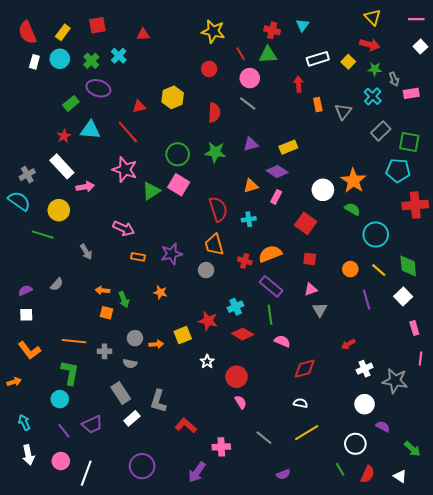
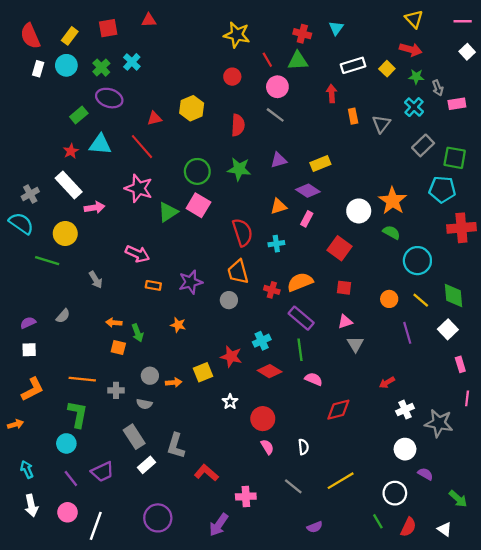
red triangle: (143, 34) -> (149, 20), moved
orange L-shape: (29, 350) -> (32, 389), turned -80
white semicircle: (301, 403) -> (303, 447), moved, turned 72

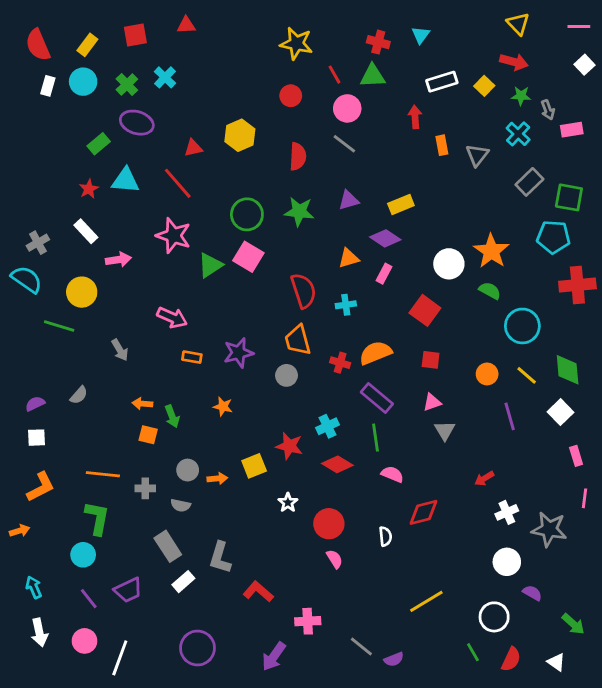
white rectangle: (69, 185) -> (86, 231), size x0.7
white semicircle: (303, 447) -> (385, 536), moved
gray line: (293, 486) -> (361, 647), moved

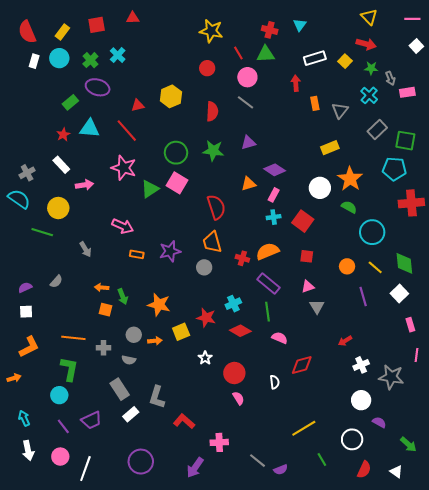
yellow rectangle: (401, 204) -> (330, 148), moved
cyan cross: (346, 305) -> (274, 217), moved
orange star: (223, 406) -> (159, 305), moved, size x1.6
green line: (473, 652) -> (322, 460), moved

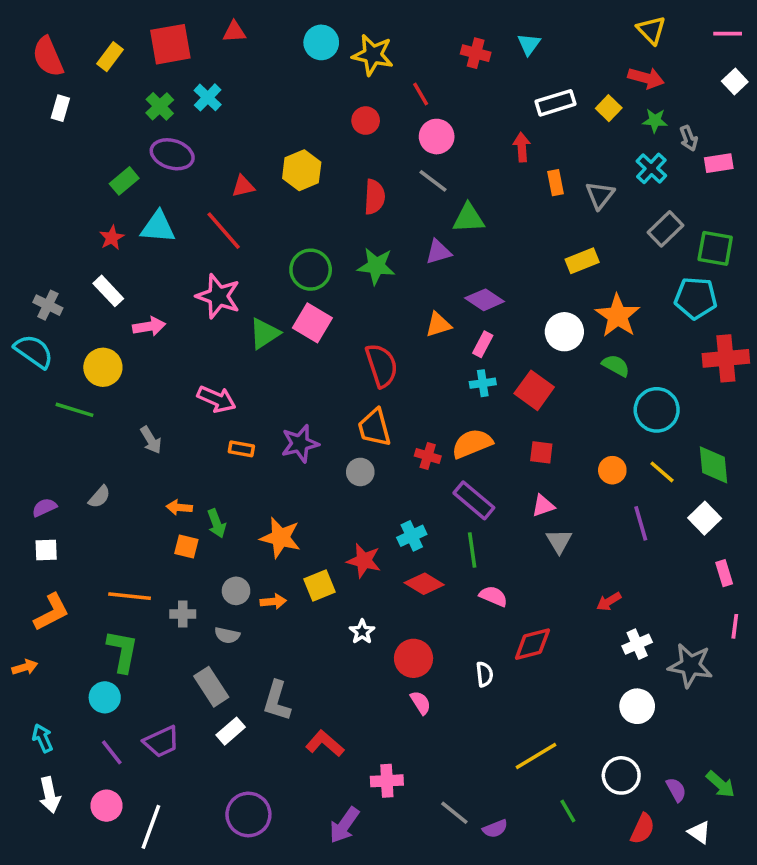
red square: (97, 25) -> (170, 44), size x1.4
green triangle: (266, 54) -> (469, 218), moved
cyan circle: (59, 58) -> (321, 42), moved
gray cross: (27, 173) -> (48, 305), turned -35
purple semicircle: (379, 422) -> (676, 790), moved, turned 32

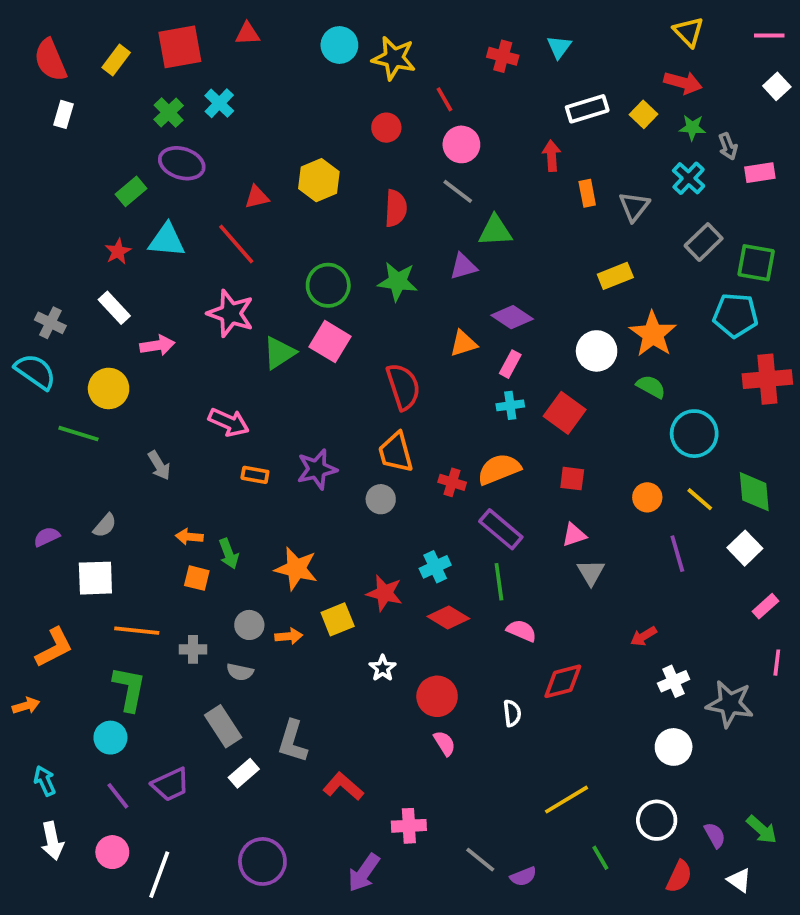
white square: (46, 550) -> (95, 578), moved, size x1.5
pink rectangle: (724, 573) -> (766, 606), turned 65

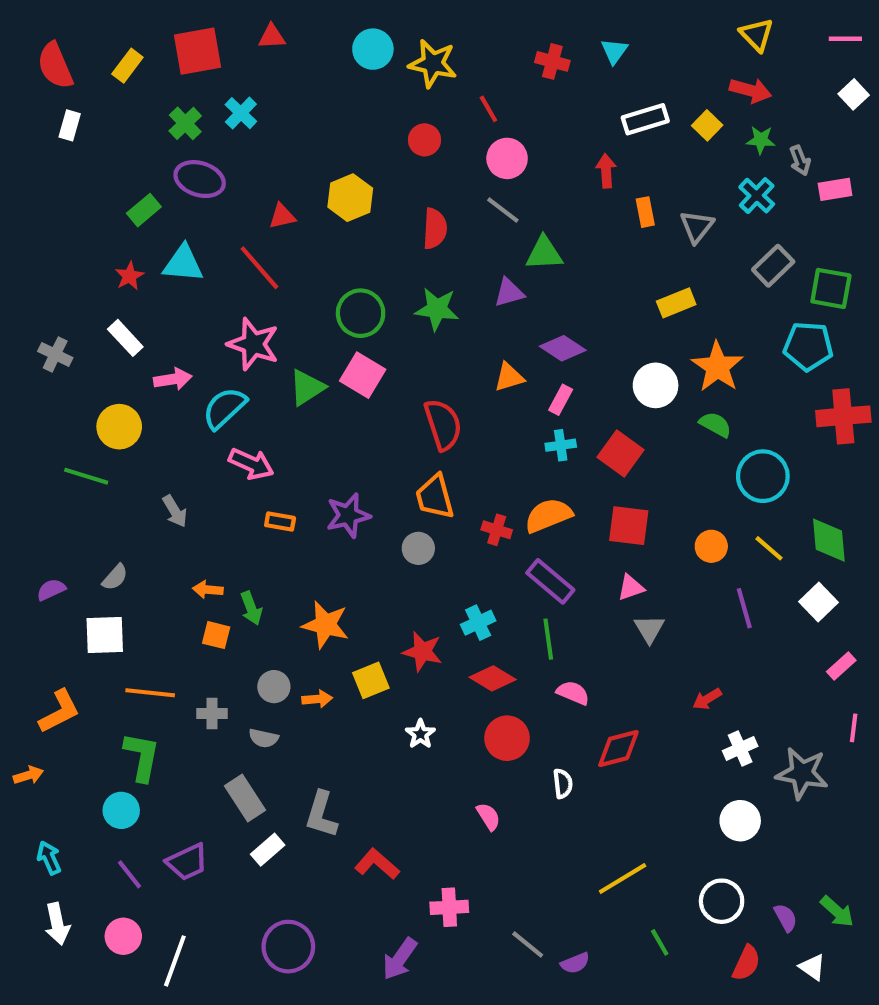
cyan semicircle: (35, 372) -> (224, 408), moved, turned -78
red square: (572, 479) -> (629, 526), size x1.5
red circle: (437, 696) -> (507, 738), moved

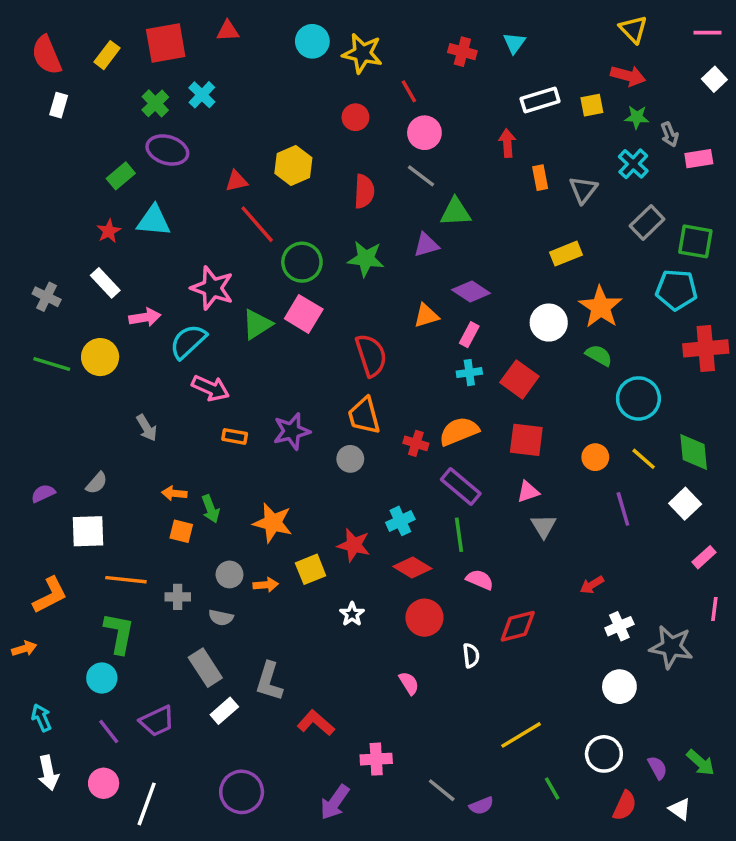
yellow square: (707, 125) -> (592, 105), turned 35
red line: (259, 268) -> (257, 224), moved
green line: (86, 476) -> (52, 364), moved

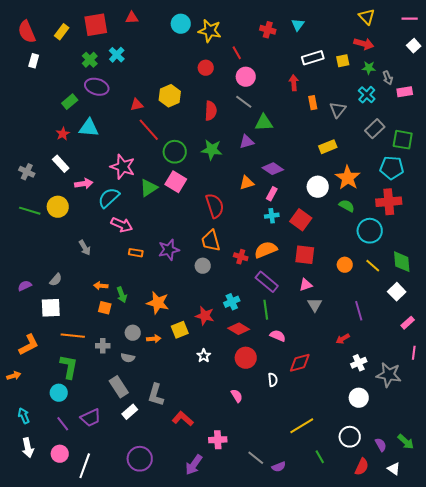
red cross: (706, 348) -> (389, 202), moved
purple line: (623, 509) -> (359, 311), moved

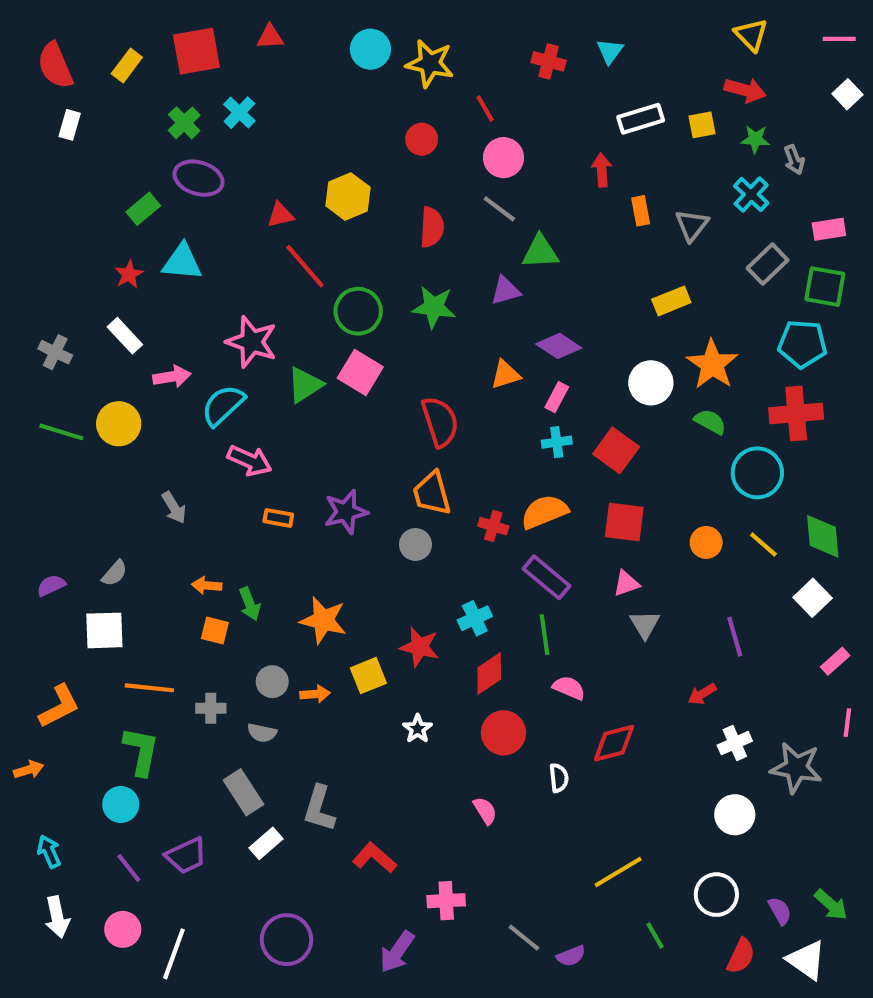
pink rectangle: (405, 92) -> (829, 229), moved
red diamond: (239, 329) -> (489, 673), turned -65
white triangle: (394, 469) -> (806, 960), size x1.5

